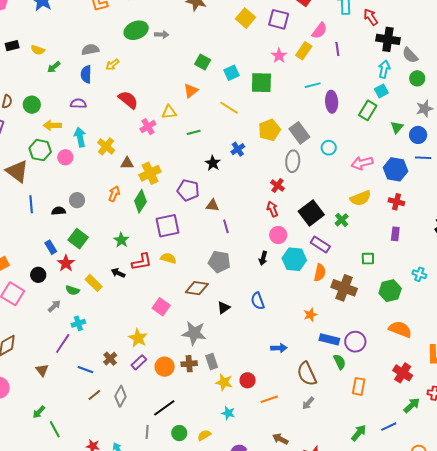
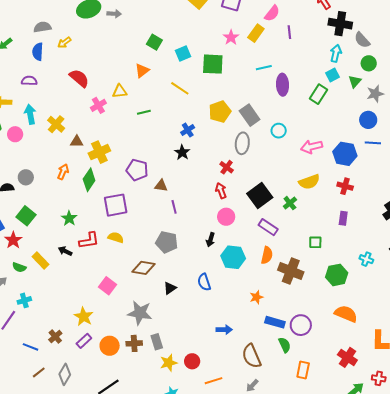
green triangle: (397, 127) -> (355, 81), moved
black star: (213, 163) -> (182, 152), moved
cyan hexagon: (294, 259) -> (233, 257), moved
yellow star: (224, 382) -> (169, 363), turned -30

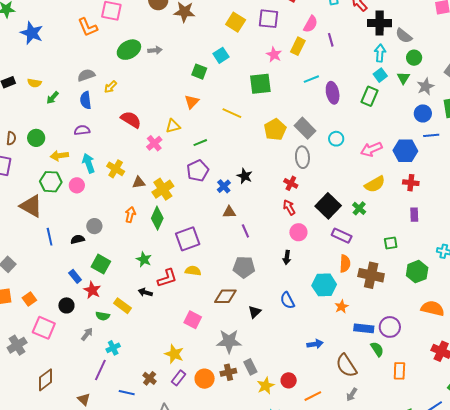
cyan square: (183, 53) -> (221, 55), moved
blue cross: (188, 130) -> (224, 186), moved
purple pentagon: (137, 170) -> (198, 171), moved, turned -30
cyan hexagon: (233, 257) -> (324, 285), moved

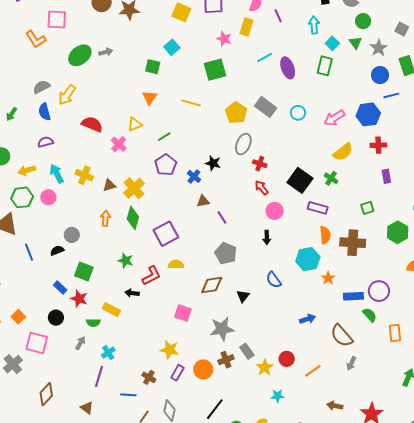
cyan arrow: (380, 53) -> (314, 25), moved
yellow arrow: (110, 87) -> (67, 95), size x1.5
gray ellipse: (302, 157) -> (243, 144), moved, turned 35
gray pentagon: (244, 267) -> (226, 253), turned 30

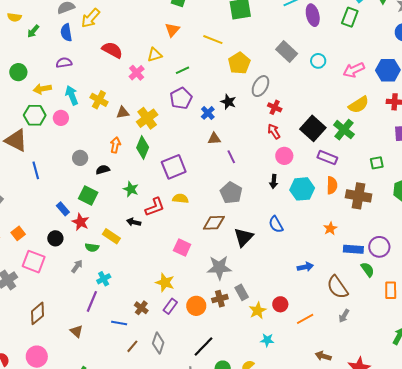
yellow pentagon: (236, 113) -> (239, 63), moved
green cross: (331, 178) -> (344, 130), size x1.5
black semicircle: (57, 251) -> (103, 170), moved
cyan hexagon: (308, 259) -> (302, 189), moved
black triangle: (243, 296) -> (244, 237), size x1.5

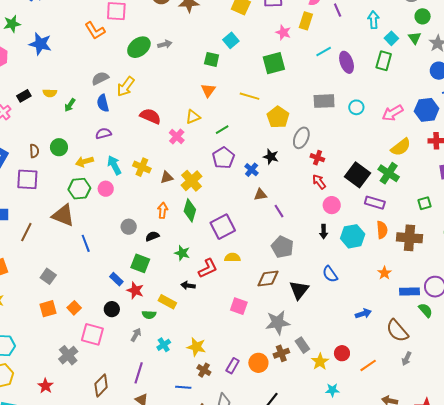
gray rectangle: (287, 52) -> (324, 101), turned -40
yellow star: (165, 283) -> (196, 347), moved
purple line: (92, 301) -> (139, 373), moved

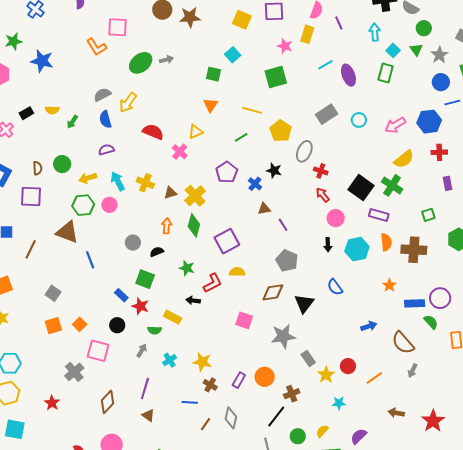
gray rectangle: (324, 101) -> (327, 114), turned -30
green line: (222, 130) -> (241, 137), moved
brown cross: (281, 353) -> (292, 394), moved

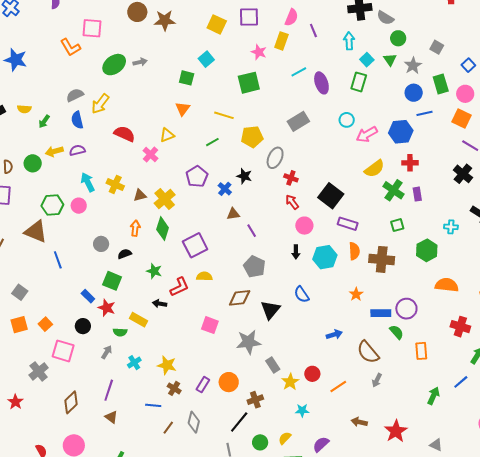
cyan circle: (359, 120) -> (347, 120), moved
yellow pentagon: (281, 131) -> (252, 137), turned 30
yellow arrow: (88, 178) -> (54, 151), moved
green cross: (392, 185) -> (394, 190), moved

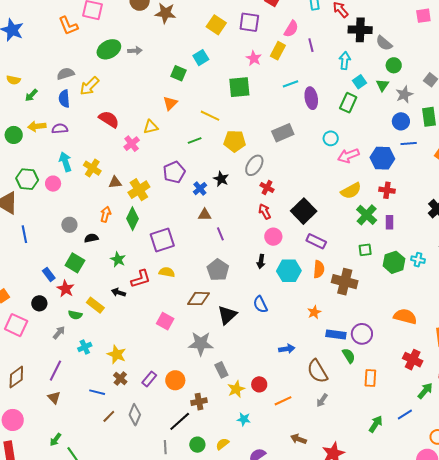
green hexagon: (427, 250) -> (394, 262), moved

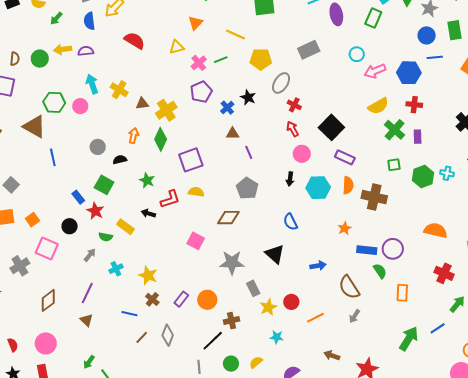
pink cross: (132, 144) -> (199, 63), moved
black triangle: (227, 315) -> (275, 254), moved, turned -35
green arrow: (376, 424) -> (409, 339), size x1.4

